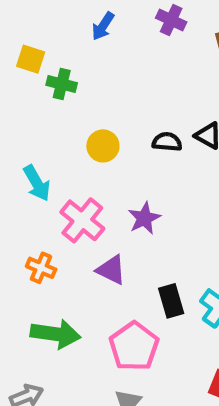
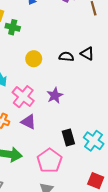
purple triangle: (111, 270) -> (28, 122), moved

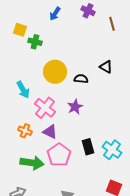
black semicircle: (66, 57) -> (81, 79), moved
yellow circle: (34, 59) -> (55, 72), size x1.5
pink pentagon: (49, 161) -> (59, 155), moved

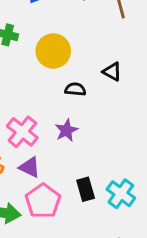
yellow circle: (55, 72) -> (53, 51), moved

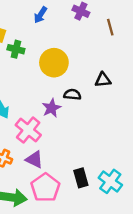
black triangle: (112, 72) -> (103, 80), turned -35
purple star: (66, 130) -> (51, 108), moved

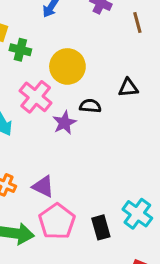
pink cross: (28, 130) -> (36, 97), moved
black rectangle: (81, 178) -> (101, 227), moved

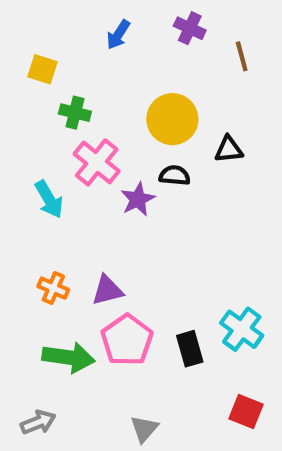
green cross: (20, 50) -> (75, 113), moved
yellow circle: (67, 66) -> (172, 119), moved
purple triangle: (43, 186) -> (107, 290), turned -40

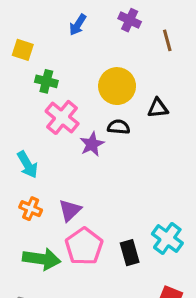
cyan arrow: (49, 199) -> (27, 165), moved
purple triangle: (107, 290) -> (70, 210), turned -30

